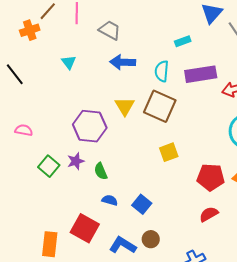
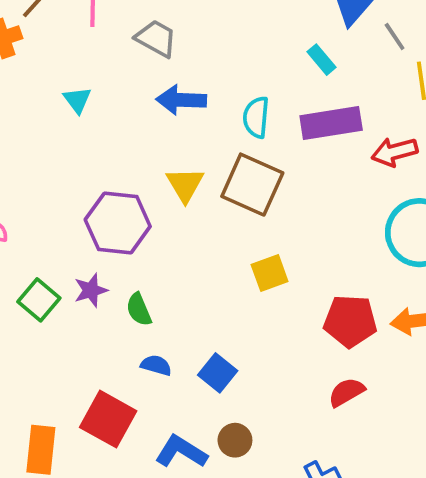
cyan rectangle: (183, 41) -> (321, 60), moved, turned 70

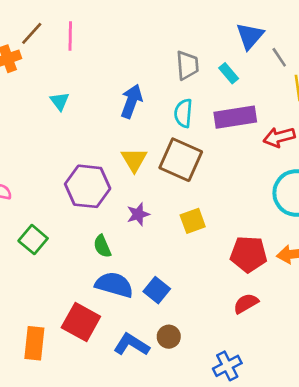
gray trapezoid: (156, 38) -> (187, 65), moved, turned 56
blue arrow: (181, 100) -> (132, 101), turned 108
purple star: (91, 290) -> (138, 214), moved
blue semicircle: (156, 365) -> (114, 285), size x1.8

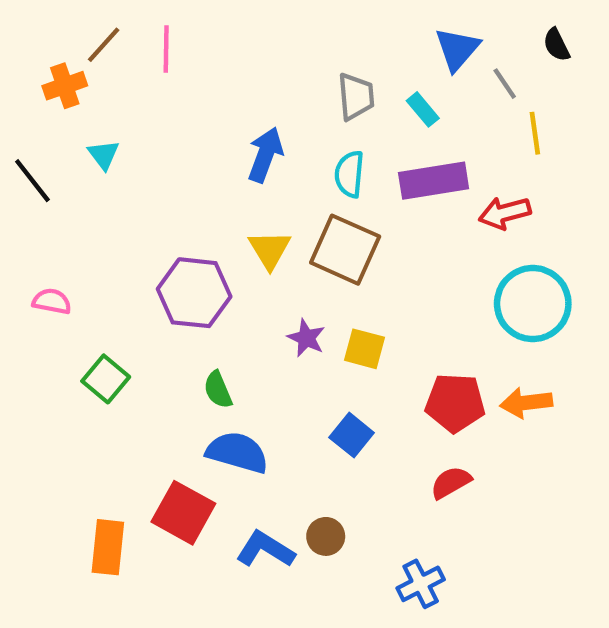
cyan triangle: (60, 101) -> (104, 155), moved
purple star: (138, 214) -> (306, 338), moved, turned -30
yellow square: (193, 221) -> (365, 349), turned 35
blue square: (157, 290) -> (352, 435), moved

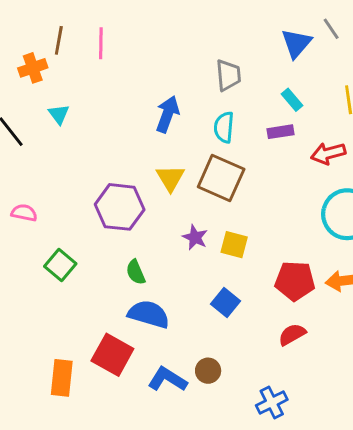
brown line: (104, 45) -> (59, 40), turned -32
gray line: (505, 84) -> (331, 29), moved
cyan rectangle: (423, 109) -> (292, 100), moved
purple rectangle: (434, 181) -> (280, 132), size x0.6

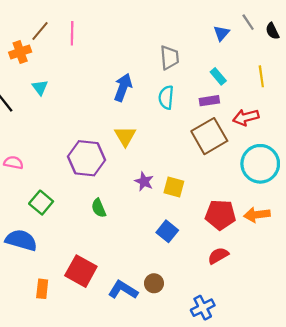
brown line: (59, 40) -> (40, 31), turned 30
blue triangle: (296, 43) -> (221, 33), size x0.7
brown square: (221, 178) -> (209, 136), moved, turned 36
blue semicircle: (149, 314) -> (21, 240), moved
orange rectangle: (62, 378) -> (42, 289), size x0.7

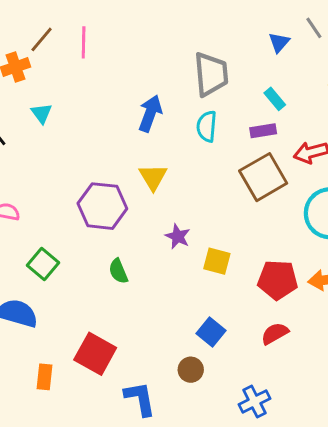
gray trapezoid: (169, 58) -> (211, 74), size x1.4
yellow square: (174, 187) -> (217, 261), moved
blue square: (167, 231) -> (211, 332), moved
blue L-shape: (123, 290) -> (140, 399), moved, turned 48

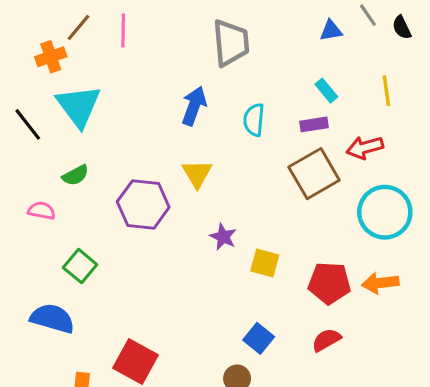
blue triangle: (279, 42) -> (331, 31), turned 40
gray trapezoid: (211, 74) -> (231, 43), moved
cyan triangle: (42, 113) -> (79, 106), size x2.0
green semicircle: (118, 271) -> (75, 175), moved, turned -95

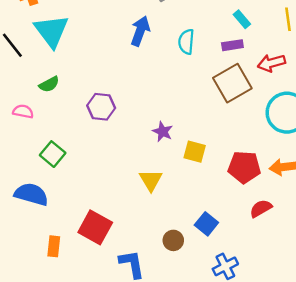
yellow triangle: (197, 174) -> (151, 180), moved
purple hexagon: (143, 204) -> (101, 107), size x0.7
blue square: (259, 338) -> (206, 224), moved
red semicircle: (326, 340) -> (261, 208), moved

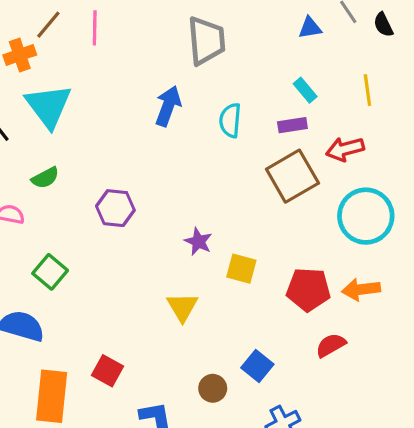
red square: (95, 227) -> (107, 371), size x0.7
orange rectangle: (54, 246) -> (52, 396), size x1.8

